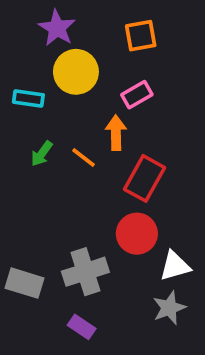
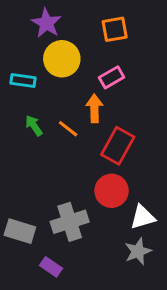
green arrow: (42, 154) -> (34, 126), turned 110
purple rectangle: (82, 327) -> (51, 267), moved

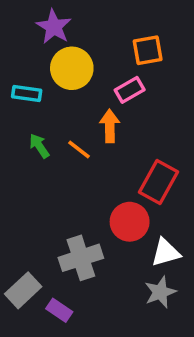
orange square: (115, 29) -> (148, 50), moved
red rectangle: (118, 146) -> (158, 182), moved
gray rectangle: (20, 231) -> (23, 290), moved, turned -60

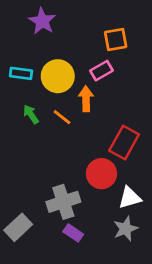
yellow circle: (72, 68) -> (58, 76), moved
purple rectangle: (59, 310) -> (73, 233), moved

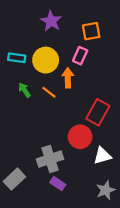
purple star: (42, 21) -> (51, 21), moved
pink rectangle: (101, 71) -> (80, 56), turned -36
gray star: (125, 229) -> (106, 190), moved

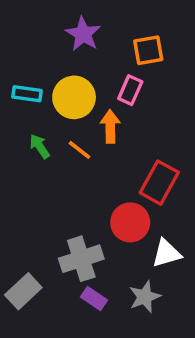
gray star: (106, 190) -> (145, 297), moved

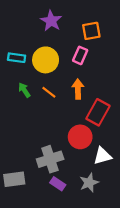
orange arrow: (110, 126) -> (78, 89), moved
gray rectangle: (23, 291) -> (14, 179), turned 35

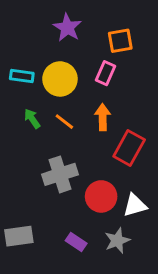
red circle: (80, 137) -> (101, 196), moved
gray cross: (50, 159) -> (60, 174), moved

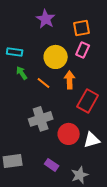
pink rectangle: (106, 73) -> (83, 50), moved
yellow circle: (60, 79) -> (56, 57), moved
green arrow: (32, 119) -> (22, 73), moved
gray star: (117, 241) -> (80, 175), moved

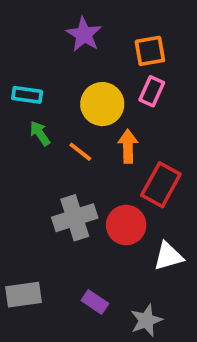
red circle: (69, 134) -> (126, 225), moved

